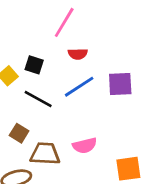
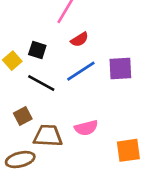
red semicircle: (78, 54) -> (80, 39), turned -30
brown square: (19, 133) -> (23, 116), turned 30

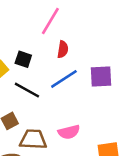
red semicircle: (80, 39) -> (63, 49), turned -49

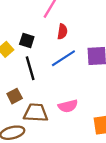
black line: (27, 90) -> (30, 68), turned 45

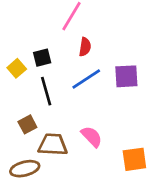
black square: (27, 40) -> (42, 58), turned -32
pink semicircle: (68, 106) -> (92, 137), turned -120

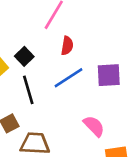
black square: (42, 58) -> (24, 56), turned -30
pink semicircle: (92, 137) -> (94, 126), moved

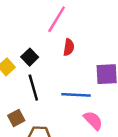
blue line: (68, 78) -> (76, 95), moved, turned 36

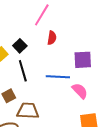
pink semicircle: (93, 120) -> (80, 91), moved

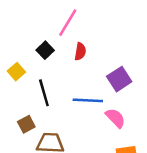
black square: (20, 46) -> (45, 50), moved
purple square: (83, 60) -> (119, 79), turned -30

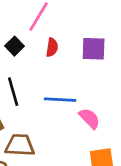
purple square: (119, 79) -> (94, 49), moved, turned 35

